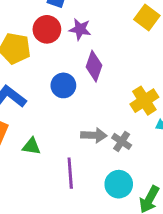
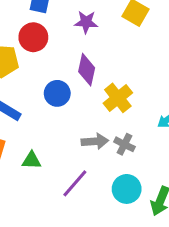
purple star: (80, 29) -> (86, 22), moved
yellow cross: (144, 101) -> (118, 98), moved
purple line: (70, 173) -> (75, 183), turned 52

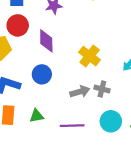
purple diamond: (87, 70) -> (46, 41), moved
blue circle: (57, 93) -> (42, 74), moved
purple line: (75, 183) -> (72, 126), turned 60

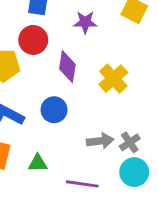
yellow cross: (90, 56) -> (113, 79), moved
gray cross: (102, 89) -> (130, 142), turned 32
cyan circle: (111, 121) -> (134, 172), moved

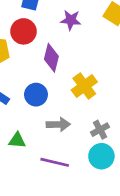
yellow cross: (113, 79) -> (84, 86), moved
gray arrow: (100, 141) -> (58, 124), moved

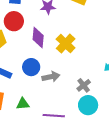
yellow cross: (84, 86) -> (66, 44), moved
gray arrow: (58, 124) -> (51, 77), moved

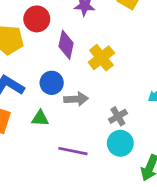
green triangle: (23, 104) -> (40, 118), moved

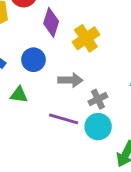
gray arrow: (76, 99) -> (70, 80), moved
purple line: (73, 151) -> (63, 119), moved

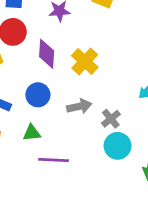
purple line: (63, 119) -> (54, 160), moved

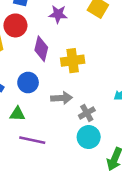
yellow cross: (85, 61) -> (73, 61), turned 30

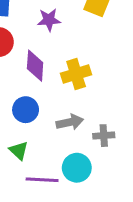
gray cross: (87, 113) -> (104, 136), turned 35
green triangle: (17, 114) -> (19, 150), turned 49
cyan circle: (89, 137) -> (77, 168), moved

